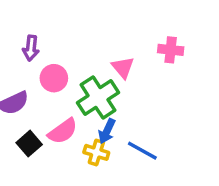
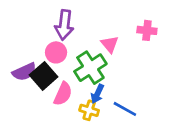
purple arrow: (31, 48) -> (64, 25), moved, size x1.5
pink semicircle: (63, 131) -> (63, 94), turned -30
black square: (29, 144) -> (44, 76), moved, size x1.4

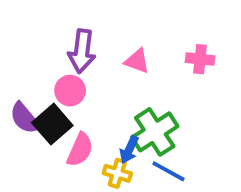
pink triangle: (110, 44) -> (137, 61), moved, turned -30
green cross: (90, 68) -> (155, 132), moved
purple semicircle: (24, 72) -> (25, 118), turned 75

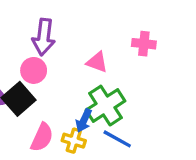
pink triangle: (137, 61) -> (97, 62), moved
pink semicircle: (80, 150) -> (42, 137), moved

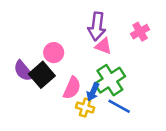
purple arrow: (44, 37) -> (97, 26), moved
pink cross: (144, 44) -> (140, 32), turned -36
pink semicircle: (42, 137) -> (72, 88), moved

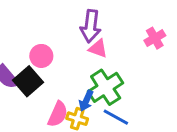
pink cross: (140, 32) -> (155, 38), moved
pink semicircle: (72, 88) -> (58, 114), moved

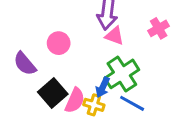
pink cross: (155, 38) -> (159, 28), moved
black square: (28, 81) -> (53, 93), moved

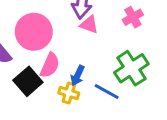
pink circle: (59, 43) -> (34, 32), size x1.6
green cross: (122, 74) -> (131, 68), moved
pink semicircle: (75, 100) -> (50, 65), moved

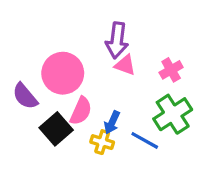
pink cross: (133, 17) -> (171, 70), moved

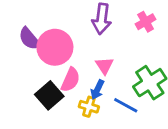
pink triangle: (125, 65) -> (104, 66), moved, turned 36
pink cross: (171, 70) -> (146, 22), moved
purple semicircle: (25, 96) -> (29, 39), moved

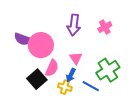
purple semicircle: (29, 39) -> (23, 39), turned -30

